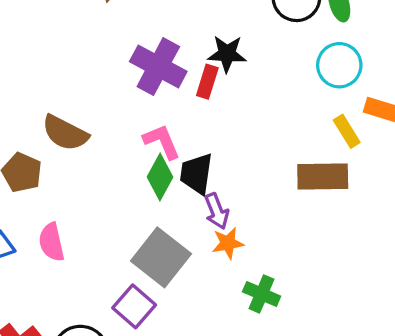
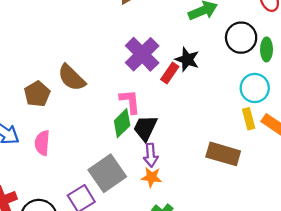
yellow rectangle: (347, 131) -> (249, 119), moved

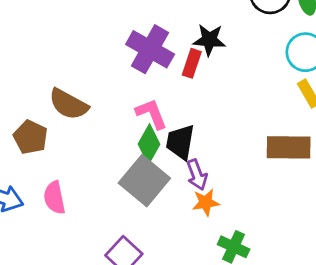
gray square: (107, 173) -> (144, 181), moved

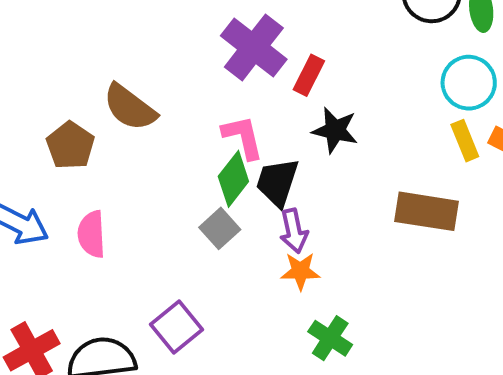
black star: (209, 40) -> (335, 130), moved
gray square: (144, 181) -> (220, 228), size x0.6

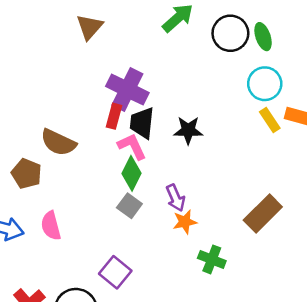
red rectangle: (309, 75) -> (114, 116), moved
black trapezoid: (277, 182) -> (142, 123), moved
brown rectangle: (426, 211) -> (263, 213), moved, turned -42

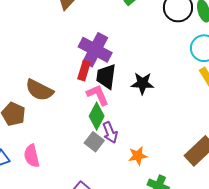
purple arrow: (176, 198) -> (110, 132), moved

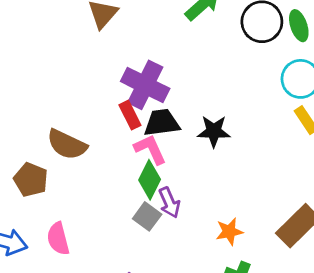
red rectangle: (84, 71) -> (130, 115), turned -42
black trapezoid: (106, 76) -> (162, 123), turned 76
orange star: (138, 156) -> (229, 231), moved

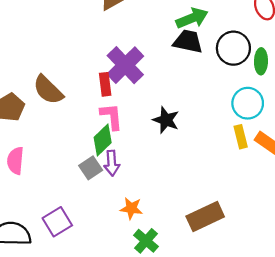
black trapezoid: (162, 123) -> (188, 41), moved
orange star: (229, 231) -> (131, 208), moved

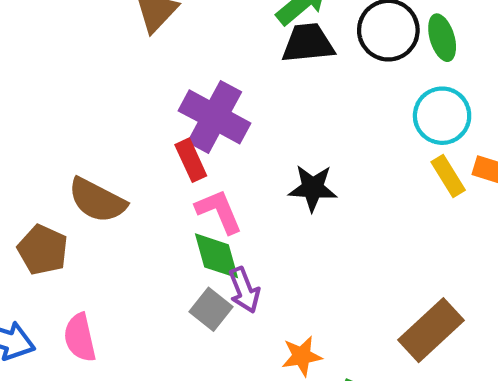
green diamond: (103, 140) -> (216, 256), turned -44

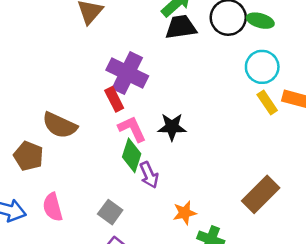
green ellipse: (442, 38) -> (260, 21), turned -55
black star: (313, 188) -> (172, 127), moved
green diamond: (216, 256) -> (132, 155), turned 36
gray square: (211, 309) -> (110, 212), moved

